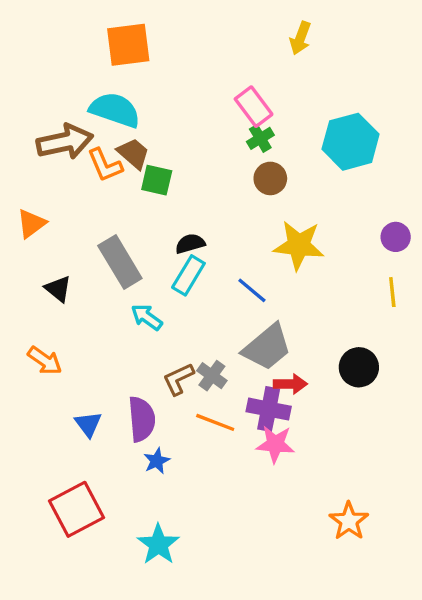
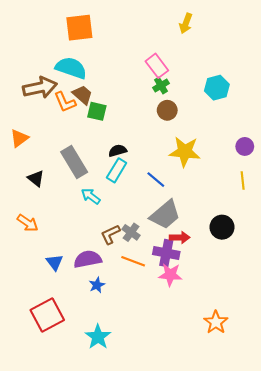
cyan hexagon: (351, 142) -> (217, 88), size x0.7
purple semicircle: (142, 419) -> (88, 259), turned -96

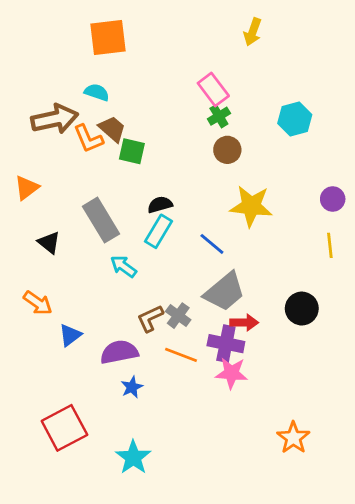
cyan semicircle: (71, 68) -> (97, 92), size x0.6
blue triangle: (55, 262) -> (70, 335), moved, turned 30

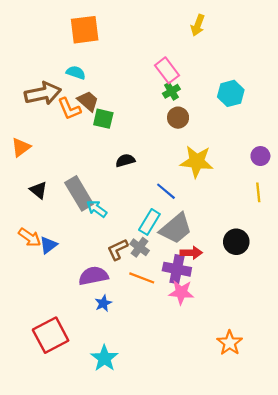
gray rectangle: (101, 220) -> (79, 193), moved
cyan rectangle: (159, 231) -> (149, 222), moved
blue triangle: (70, 335) -> (48, 245), moved

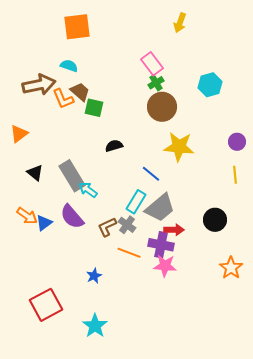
brown circle: (178, 118) -> (162, 107), size x1.5
purple semicircle: (93, 276) -> (72, 217), moved, turned -120
orange star: (230, 343) -> (231, 268), moved

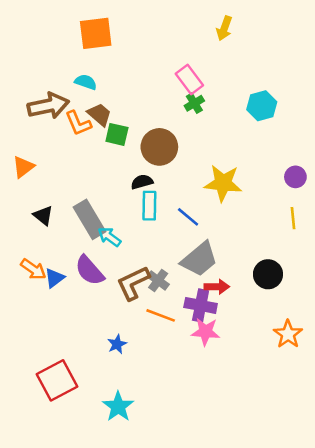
brown circle: (162, 107) -> (159, 147), moved
cyan rectangle: (136, 202) -> (149, 206), moved, turned -30
brown L-shape: (107, 227) -> (133, 283), size x1.4

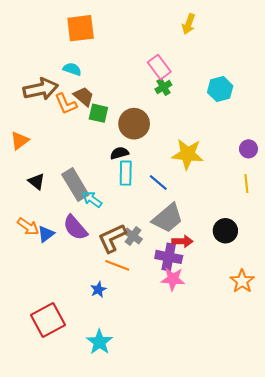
orange line: (161, 315) -> (117, 265), moved

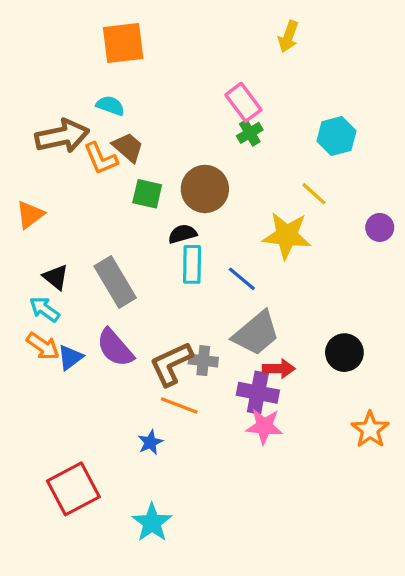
green square: (98, 113) -> (147, 194), moved
yellow line: (246, 184) -> (314, 194), moved, turned -42
cyan arrow: (92, 199) -> (45, 309), moved
gray cross: (133, 236) -> (203, 361), turned -30

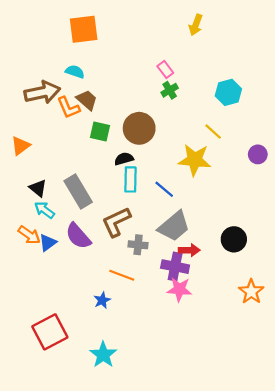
pink rectangle: (243, 102) -> (165, 70), size x0.7
cyan arrow: (45, 309) -> (44, 210), moved
brown L-shape: (171, 364) -> (116, 222), moved

